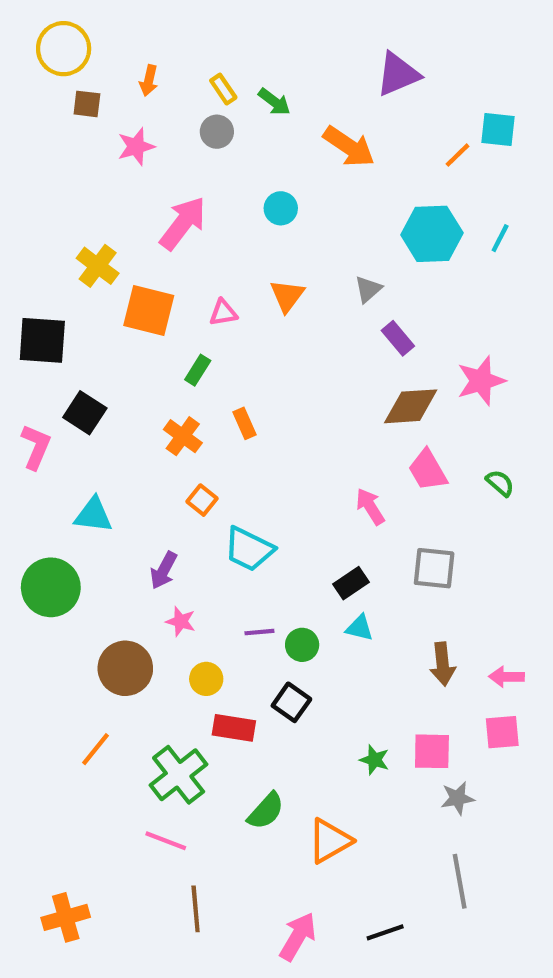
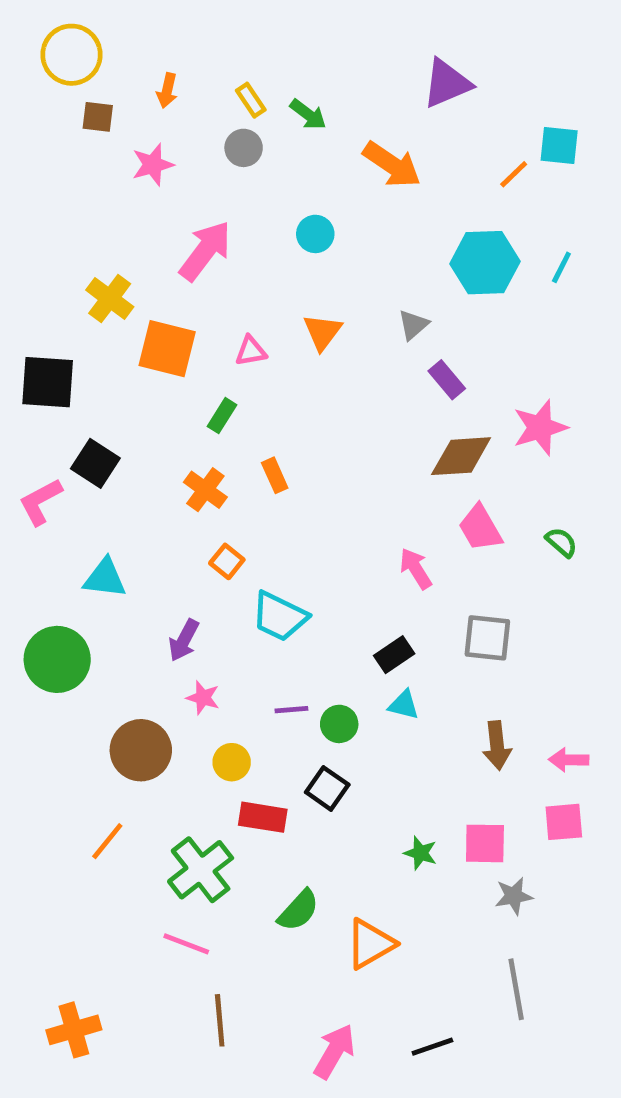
pink L-shape: (36, 447) -> (40, 502), turned -141

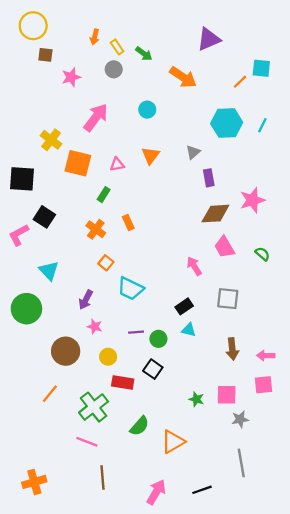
orange arrow: (167, 91) -> (95, 37), moved
purple rectangle: (447, 380) -> (209, 178), turned 30
cyan triangle: (105, 578) -> (49, 271), turned 40

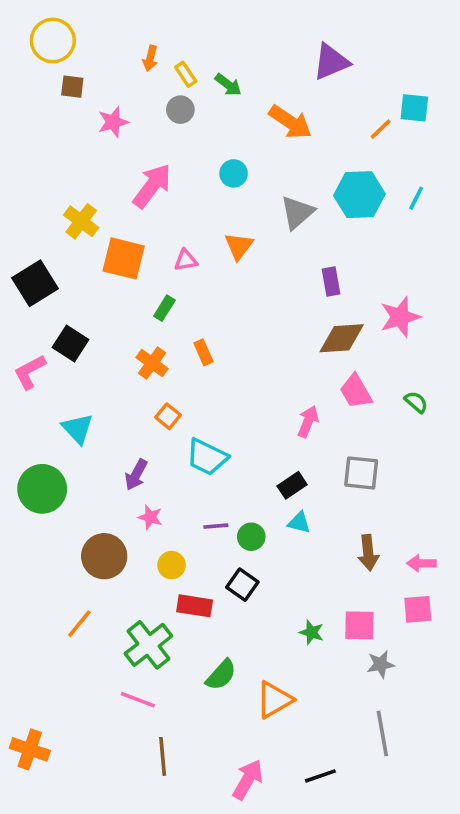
gray triangle: (193, 152) -> (297, 212), moved, size x1.5
black square: (22, 179) -> (35, 283), turned -36
pink arrow: (194, 266) -> (308, 422), turned 54
orange cross: (34, 482) -> (30, 749), moved, turned 35

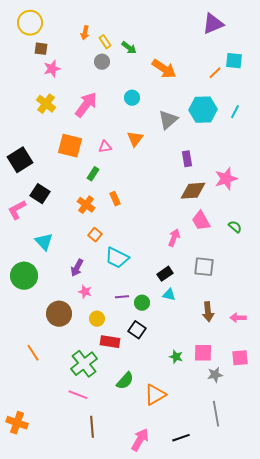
purple triangle: (331, 62) -> (213, 24), moved
pink star: (113, 122) -> (52, 69), moved
yellow cross: (81, 221) -> (46, 104), moved
pink square: (418, 609) -> (240, 358), moved
orange line: (79, 624) -> (33, 353), moved, turned -72

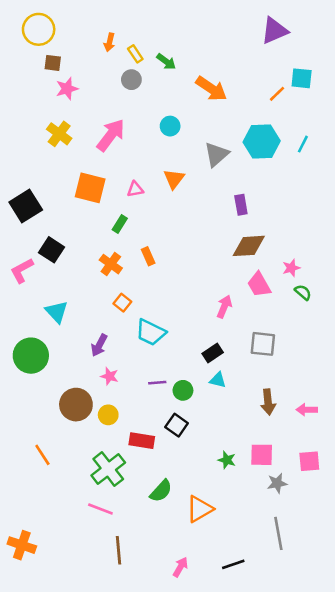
pink star: (226, 179) -> (291, 268), moved, size x0.6
yellow circle: (97, 319) -> (108, 415), moved
pink arrow: (140, 440) -> (180, 567), size x0.7

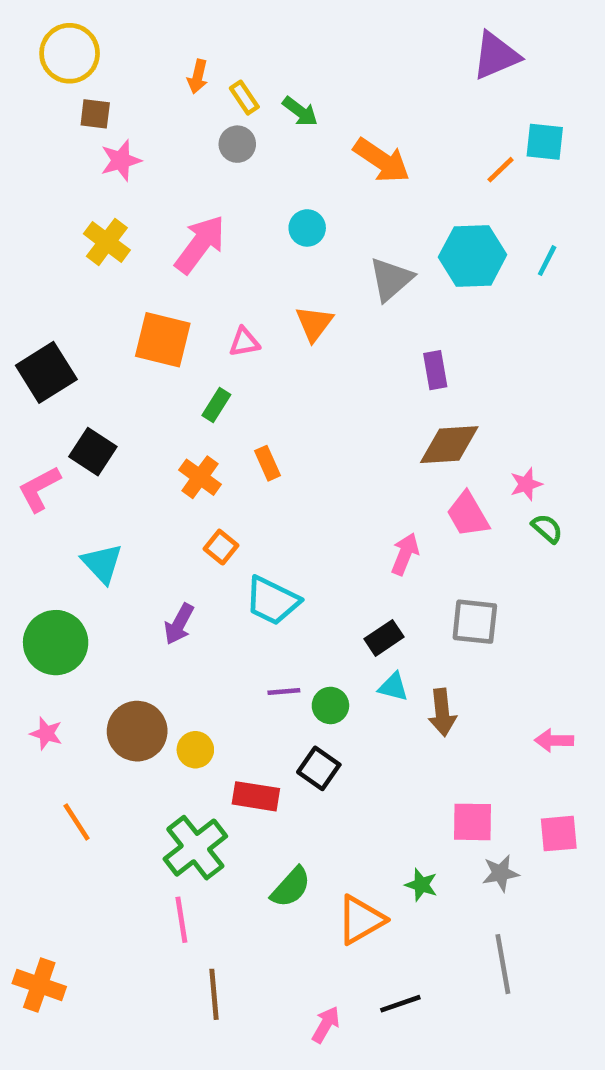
pink star: (109, 376) -> (46, 733), moved
brown arrow: (268, 402) -> (442, 712), moved
green star: (227, 460) -> (421, 885), moved
pink line: (100, 509) -> (181, 920), turned 60
black line: (233, 564) -> (400, 1004), moved

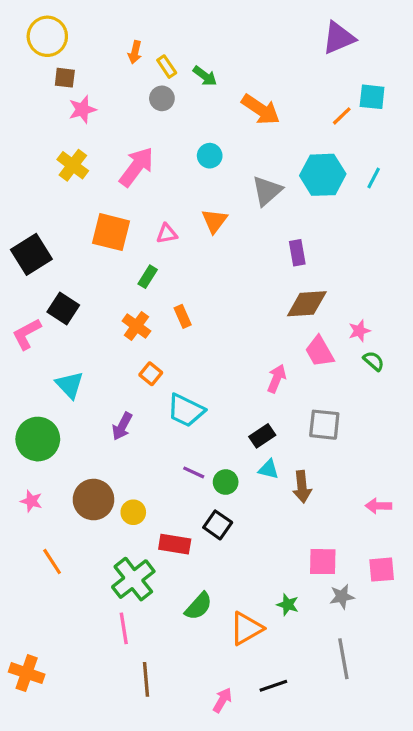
purple line: (284, 692) -> (194, 472), turned 30

